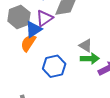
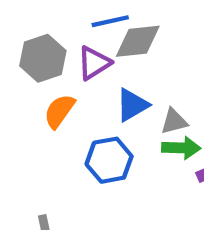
blue triangle: (34, 29) -> (132, 105), moved
gray triangle: (86, 46) -> (174, 121), turned -48

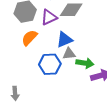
gray triangle: (174, 121) -> (69, 54), moved

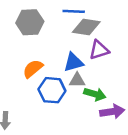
purple triangle: (49, 17) -> (99, 50), moved
orange semicircle: (29, 38) -> (33, 69), moved

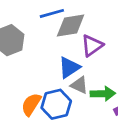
orange semicircle: (33, 69) -> (31, 104), moved
gray triangle: (77, 80) -> (79, 85), turned 42

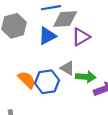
blue triangle: (69, 67) -> (47, 36), moved
orange semicircle: (31, 104) -> (27, 80), turned 96

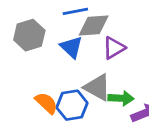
blue triangle: (47, 36) -> (71, 47), turned -48
gray triangle: (67, 68) -> (97, 87), size x1.5

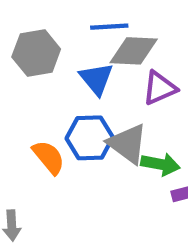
blue hexagon: (72, 105) -> (90, 138), moved

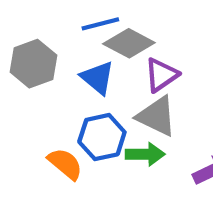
gray diamond: (134, 51) -> (129, 43), turned 36
gray triangle: (127, 144) -> (157, 116), moved
green arrow: (160, 164) -> (145, 154), moved

